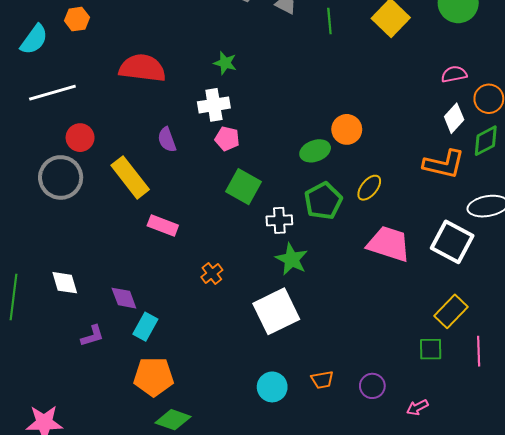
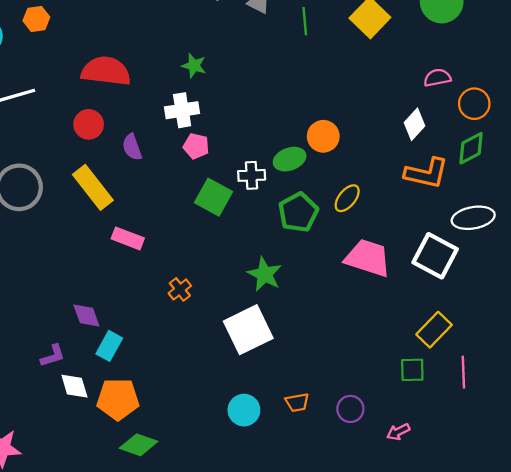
white diamond: (454, 118) -> (415, 124), moved
red circle: (80, 138) -> (89, 124), moved
white cross: (279, 220) -> (252, 175), moved
white diamond: (65, 283) -> (74, 386), moved

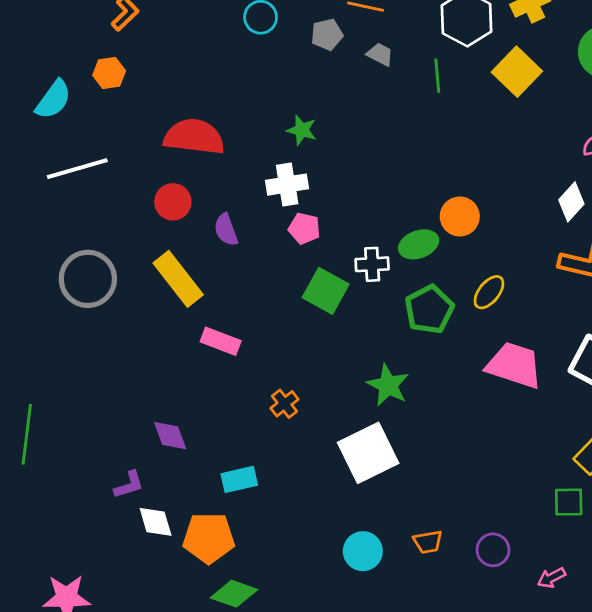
cyan rectangle: (109, 346) -> (239, 479), moved, turned 48

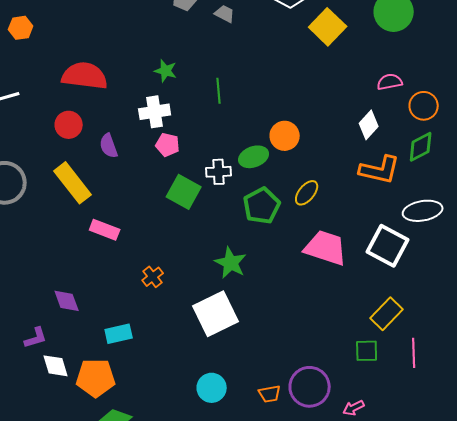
green line: (437, 76) -> (219, 91), moved
orange trapezoid: (428, 542) -> (270, 394), moved
purple circle: (493, 550) -> (310, 387), size x1.6

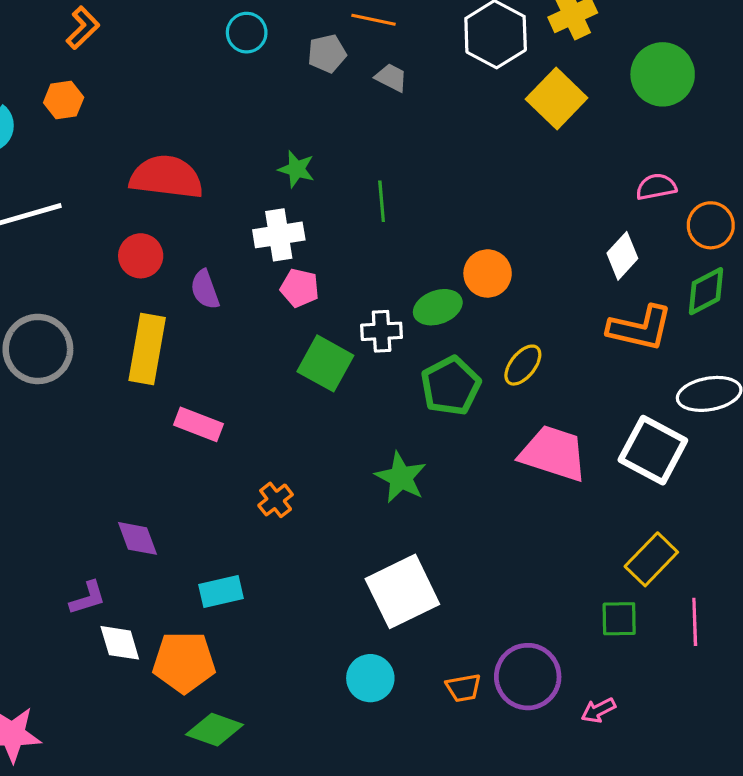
yellow rectangle: (73, 183) -> (147, 349), turned 48
white square: (216, 314) -> (402, 591), moved

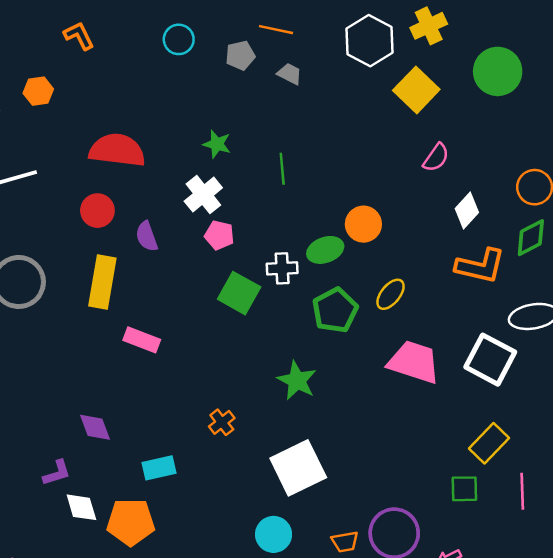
orange L-shape: (83, 28) -> (79, 36), moved, turned -72
pink semicircle: (656, 187) -> (436, 158), moved, turned 136
white cross: (279, 235) -> (203, 195), turned -30
orange cross: (276, 500) -> (222, 422), moved

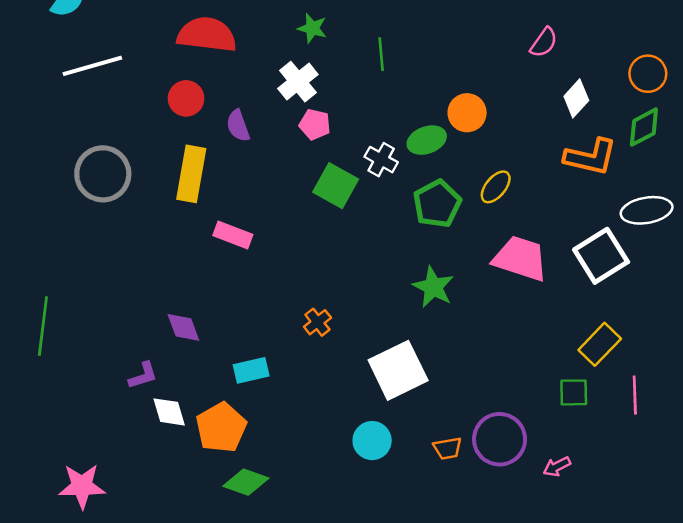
white cross: (282, 268) -> (381, 160), turned 32
white square: (490, 360) -> (601, 256), turned 30
green star: (297, 380) -> (433, 287), moved
orange pentagon: (131, 522) -> (221, 428), turned -30

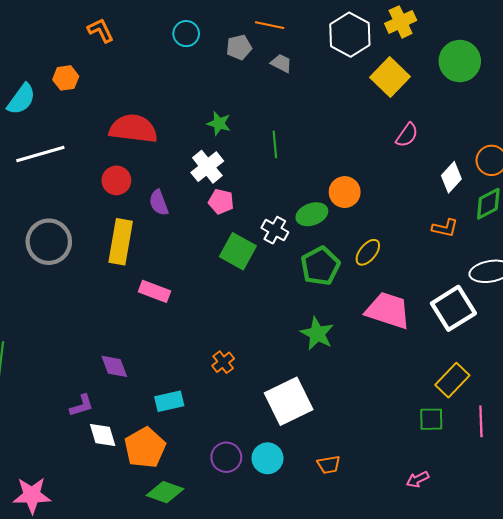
white diamond: (576, 98) -> (451, 177), moved
orange L-shape: (591, 157) -> (445, 228), size x0.6
purple circle: (500, 439) -> (226, 457), moved, size x0.7

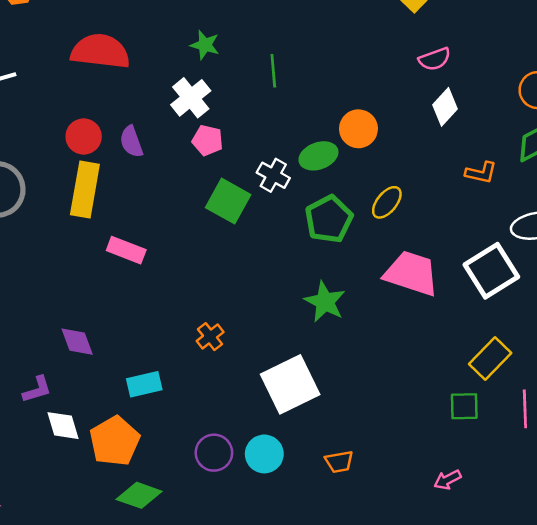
pink semicircle: (407, 135) -> (435, 59), turned 35
white diamond: (451, 177) -> (445, 107), moved
red circle: (116, 180) -> (84, 137), moved

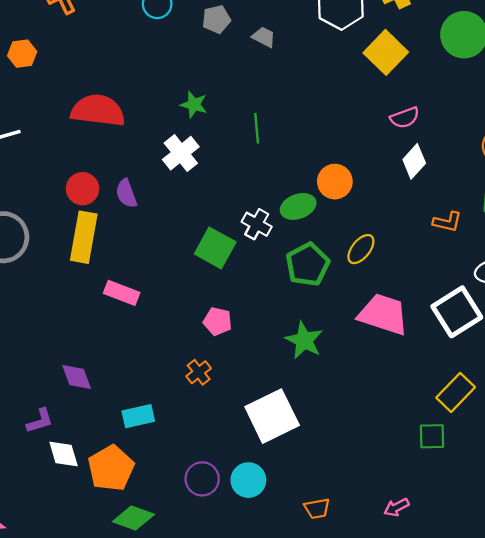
pink pentagon: (207, 140) -> (218, 321), moved
orange trapezoid: (339, 462) -> (317, 509), moved
pink arrow: (448, 480) -> (396, 507), moved

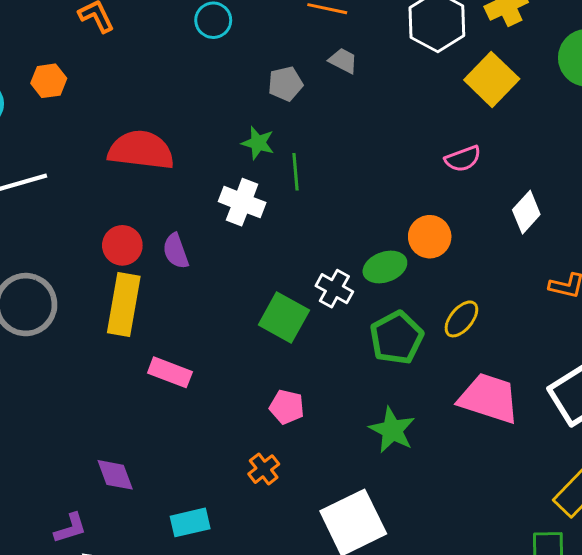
gray pentagon: (216, 19) -> (285, 84), moved
pink semicircle: (405, 118) -> (463, 159), moved
green line: (257, 128) -> (295, 172), moved
white cross: (181, 153) -> (242, 202), turned -30

